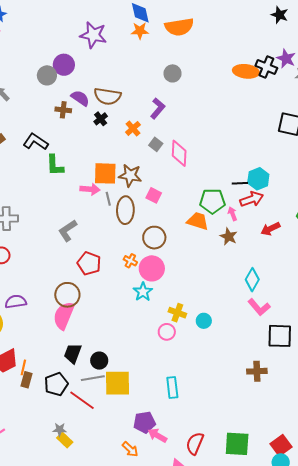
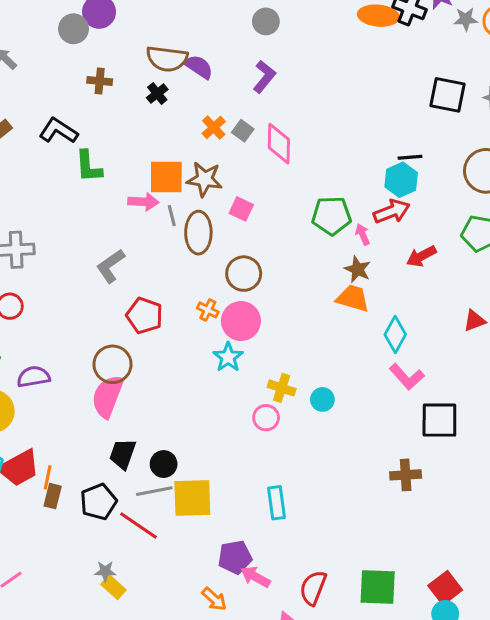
purple semicircle: (80, 98) -> (199, 67), moved
purple L-shape: (158, 108) -> (264, 77), moved
orange cross: (133, 128) -> (214, 127), moved
black line: (240, 183) -> (410, 157), moved
orange trapezoid: (198, 221) -> (353, 298), moved

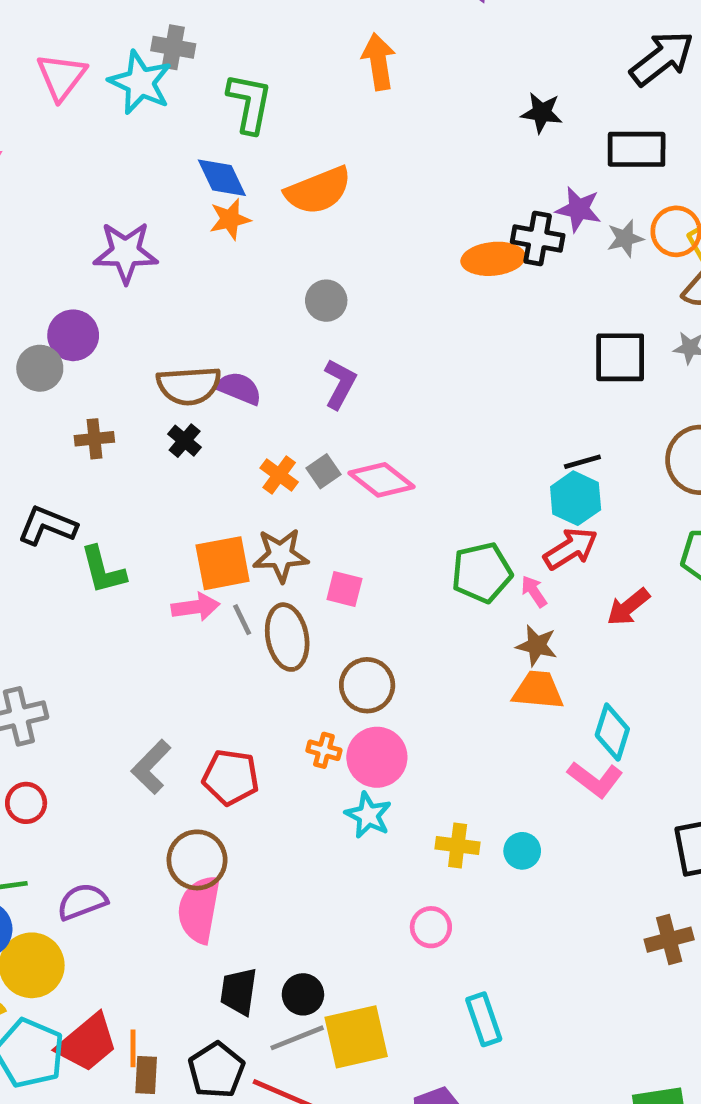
gray square: (243, 131) -> (324, 471), turned 30
pink diamond: (279, 144) -> (381, 480), turned -42
gray L-shape: (110, 266) -> (151, 767), moved
pink L-shape: (407, 377) -> (595, 779), moved
pink circle: (266, 418) -> (431, 927), moved

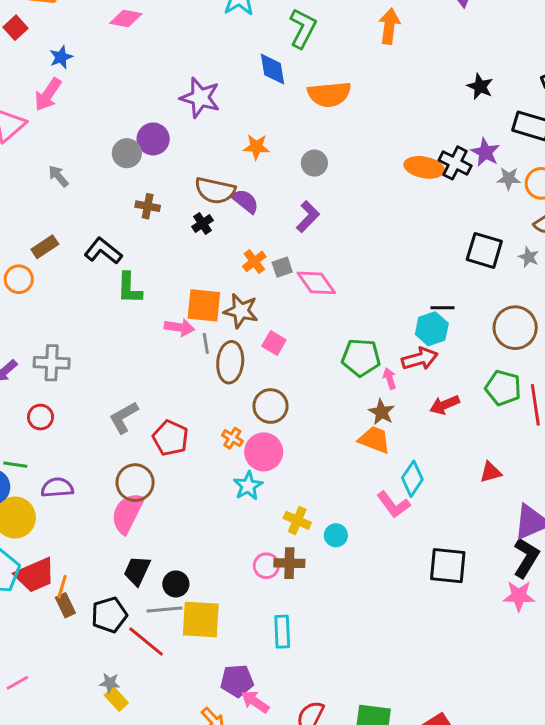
orange star: (230, 219) -> (256, 147), moved
brown cross: (669, 940) -> (289, 563), moved
brown rectangle: (146, 1075) -> (65, 605), turned -45

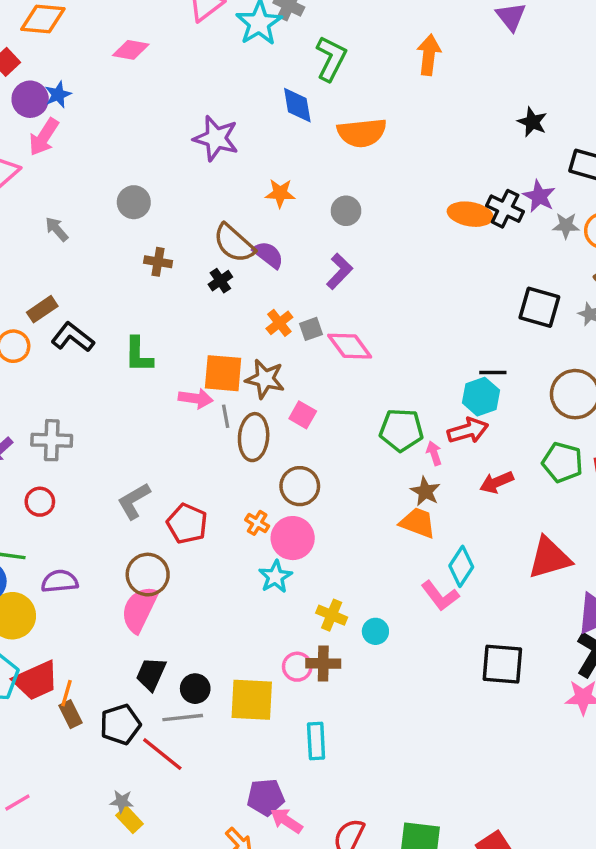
purple circle: (153, 139) -> (30, 99), moved
brown semicircle: (215, 191) -> (234, 243), turned 30
black L-shape: (103, 251) -> (73, 337), moved
red triangle: (490, 472) -> (549, 558), size x1.8
yellow square: (201, 619) -> (252, 700), moved

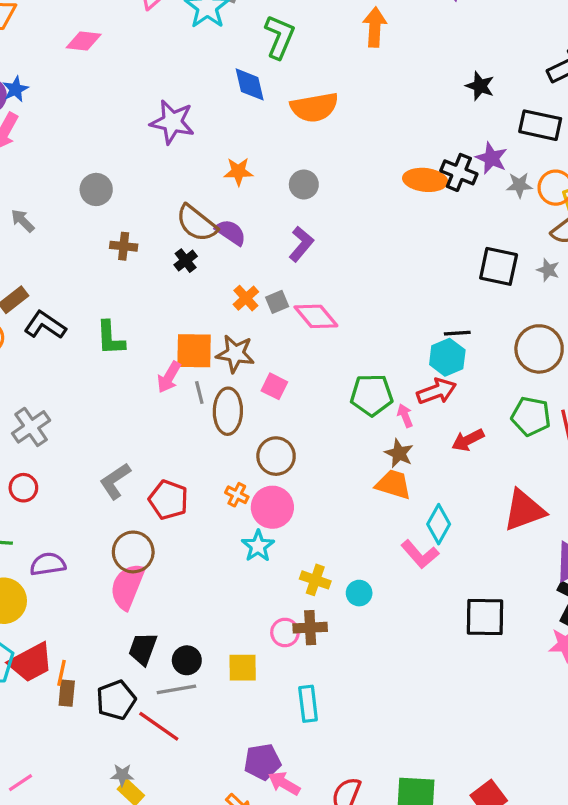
pink arrow: (196, 398) -> (169, 377), turned 116
gray cross: (52, 440) -> (31, 427), turned -33
yellow square: (252, 700) -> (243, 668), size x0.7
brown rectangle: (70, 714) -> (67, 693), turned 35

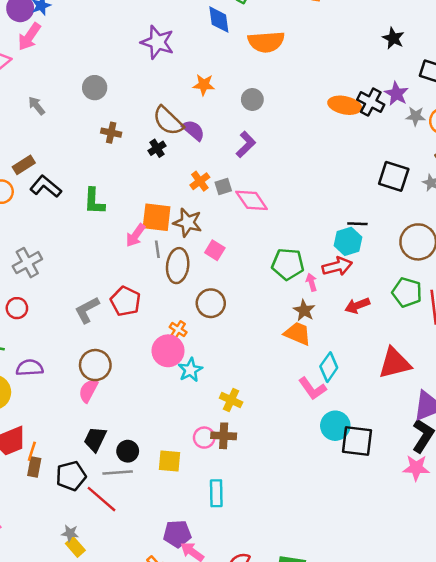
red pentagon: (168, 500) -> (125, 301), moved
pink circle: (272, 507) -> (168, 351), moved
pink semicircle: (127, 586) -> (88, 391), size x0.7
cyan circle: (359, 593) -> (335, 426), moved, size x1.5

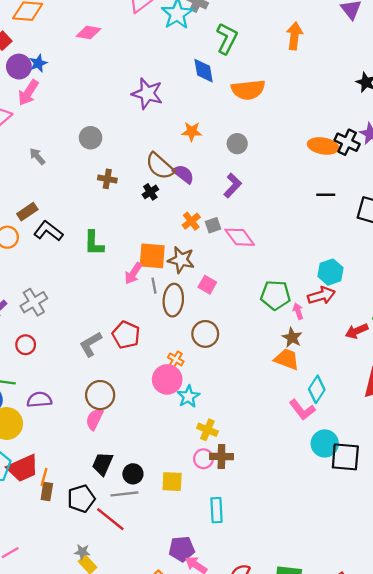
black line: (357, 224) -> (326, 195), moved
red arrow: (357, 306) -> (357, 331), moved
yellow cross: (231, 400) -> (207, 430), moved

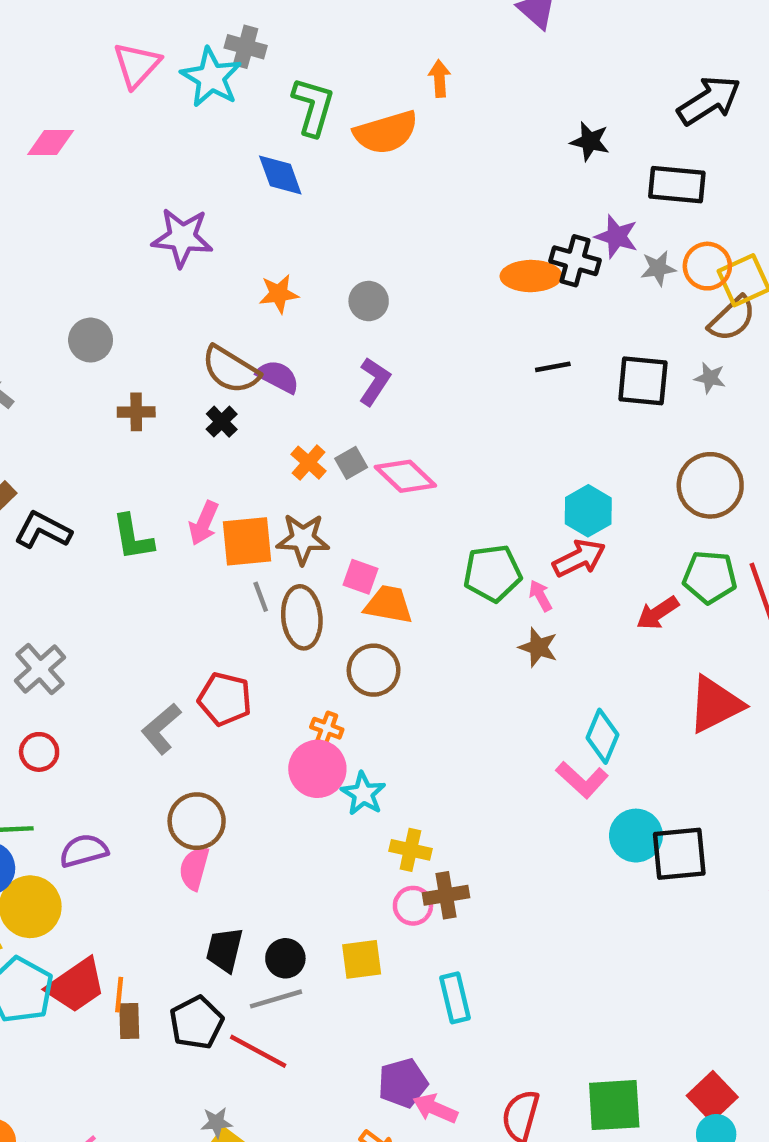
orange arrow: (294, 36) -> (439, 79), size x0.7
orange semicircle: (248, 90) -> (386, 132), moved
pink arrow: (133, 273) -> (204, 523), moved
orange trapezoid: (287, 359) -> (389, 605), moved

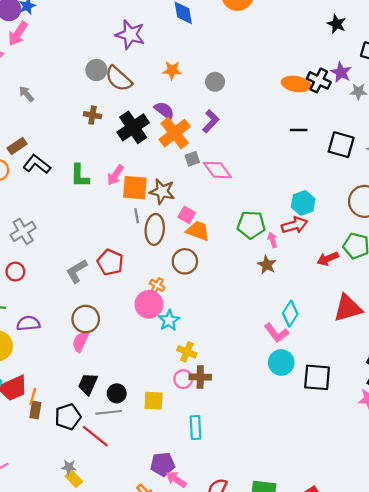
gray circle: (91, 340) -> (96, 70), moved
brown semicircle: (231, 370) -> (119, 79), moved
black cross: (222, 422) -> (133, 127), size x2.0
orange cross: (309, 463) -> (175, 133), moved, size x1.8
cyan circle: (636, 836) -> (281, 362), moved

